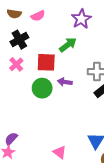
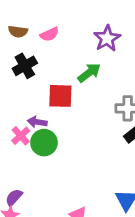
pink cross: (16, 64) -> (21, 136), moved
purple arrow: (65, 82) -> (37, 122), moved
green circle: (42, 88) -> (44, 143), moved

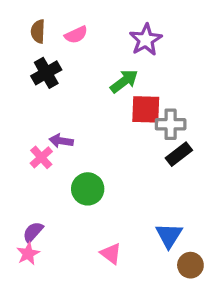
brown semicircle: (18, 32) -> (38, 31), turned 84
red square: (60, 96) -> (146, 109), moved
green circle: (44, 143) -> (88, 189), moved

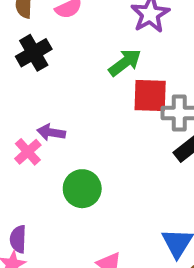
purple semicircle: (33, 232) -> (18, 239), turned -40

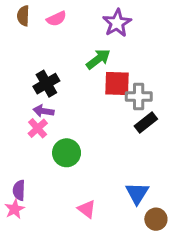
black cross: (34, 53) -> (46, 84), moved
pink cross: (28, 152) -> (38, 128), moved

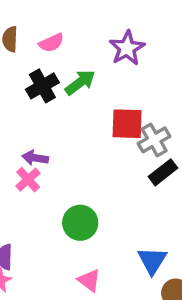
green arrow: (98, 59) -> (80, 82), moved
black cross: (46, 84) -> (42, 86), moved
gray cross: (139, 97) -> (154, 140), turned -30
green circle: (67, 153) -> (80, 223), moved

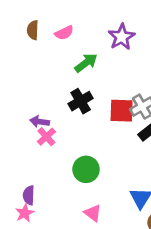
black cross: (42, 86) -> (81, 101), moved
red square: (127, 124) -> (122, 111), moved
purple arrow: (35, 158) -> (40, 122), moved

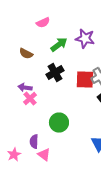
brown semicircle: (33, 30) -> (26, 54), moved, turned -64
purple star: (122, 37) -> (85, 38), moved, turned -30
purple semicircle: (29, 195) -> (34, 142), moved
pink triangle: (93, 213) -> (44, 154), moved

